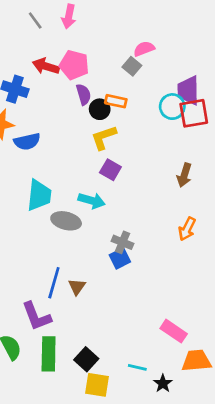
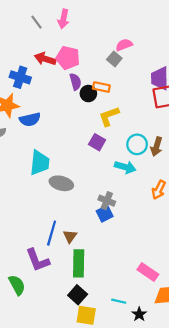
cyan circle: (172, 107) -> (137, 144), moved
yellow L-shape: (104, 137) -> (109, 116), moved
cyan arrow: (92, 201) -> (125, 167), moved
green rectangle: (49, 354) -> (79, 263), moved

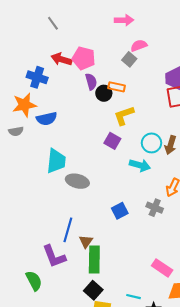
pink arrow: (63, 19) -> (124, 20), moved, turned -102
gray cross: (107, 201) -> (155, 208), moved
brown triangle: (70, 236) -> (86, 241), moved

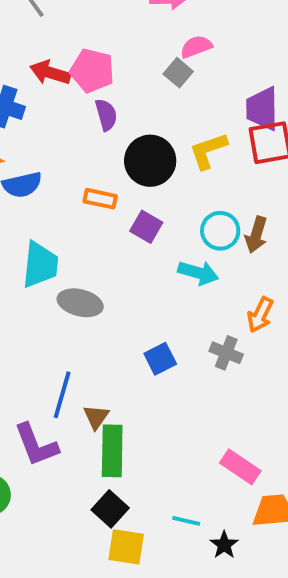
orange rectangle: (117, 87) -> (100, 199), moved
black circle: (104, 93) -> (150, 161), moved, size x1.6
yellow L-shape: (124, 115) -> (208, 151), moved

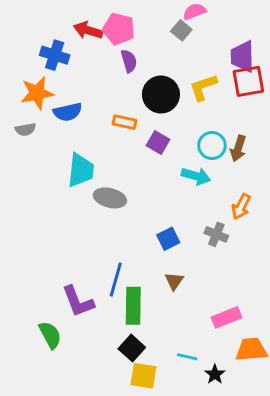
blue line: (62, 395) -> (116, 280), moved
brown triangle: (96, 417) -> (174, 281), moved
pink rectangle: (240, 467) -> (227, 317), turned -56

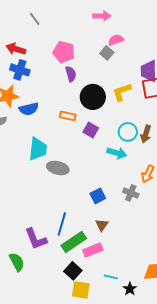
red arrow: (88, 30) -> (16, 49), moved
green rectangle: (133, 306) -> (74, 242), turned 55
pink rectangle: (227, 317) -> (93, 250), moved

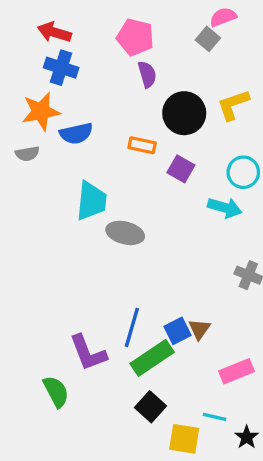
blue square: (98, 196) -> (177, 331), moved
pink rectangle: (93, 250) -> (237, 371), moved
yellow square: (81, 290) -> (184, 439), moved

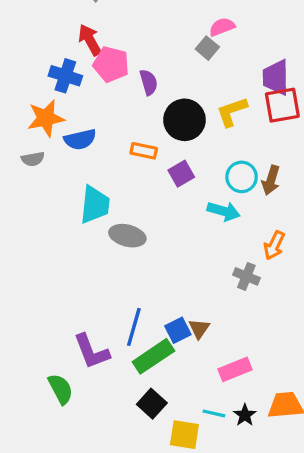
red arrow: (54, 32) -> (90, 40), moved, turned 44
pink pentagon: (135, 37) -> (111, 64), moved
purple square: (181, 169) -> (181, 174), turned 30
black star: (247, 437) -> (245, 415), moved

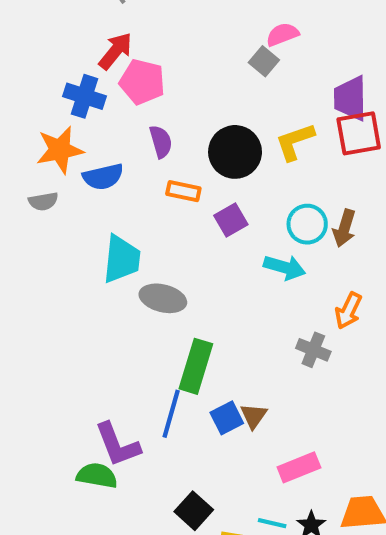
red arrow: (90, 40) -> (115, 51), turned 68
purple semicircle: (149, 82) -> (161, 142), moved
green rectangle: (153, 356) -> (196, 366), moved, turned -39
green semicircle: (61, 389) -> (97, 476), moved, turned -52

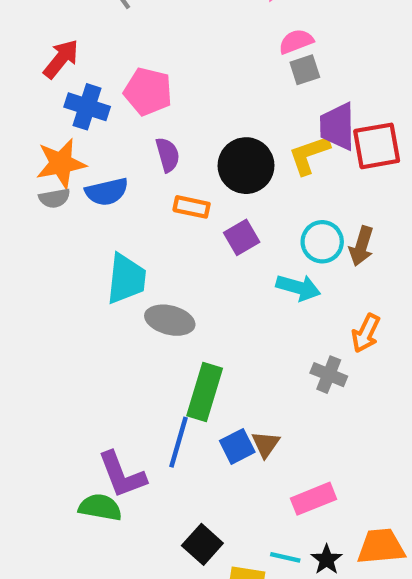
red arrow: (115, 51) -> (61, 59), moved
gray square: (264, 61) -> (305, 70), moved, turned 32
purple trapezoid: (350, 98) -> (337, 126), moved
gray semicircle: (43, 201) -> (54, 198), moved

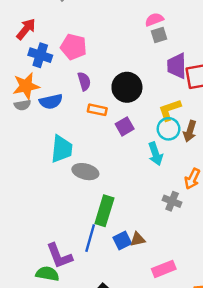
yellow L-shape: (309, 155) -> (170, 110), moved
cyan arrow: (298, 287) -> (155, 154), turned 55
brown triangle: (266, 444) -> (138, 239), turned 42

